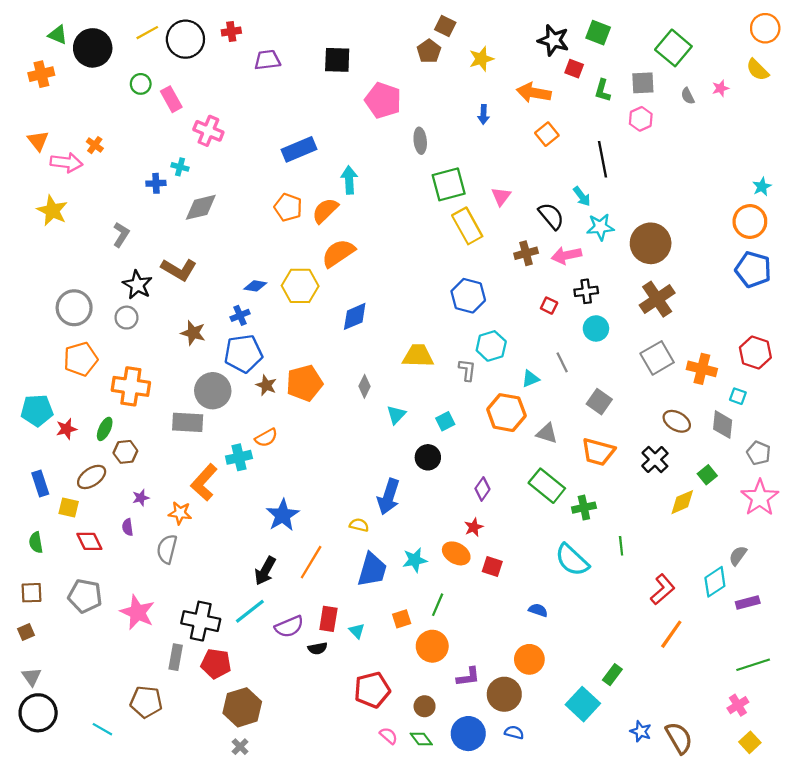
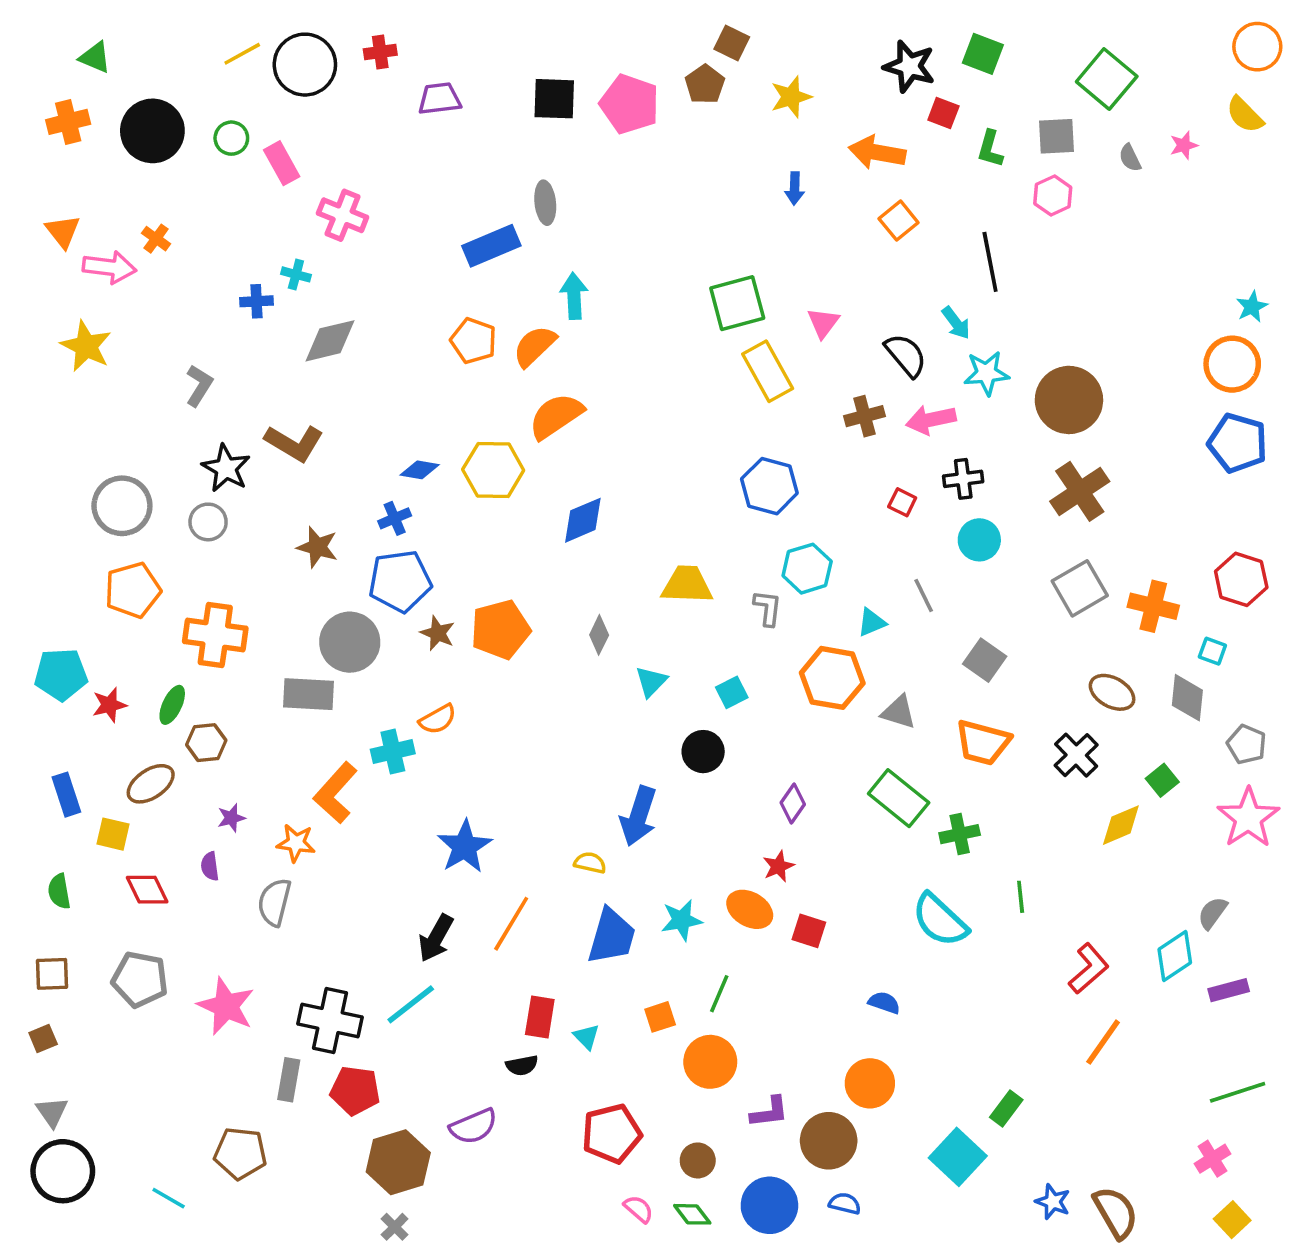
black circle: (93, 48) -> (152, 131), moved
pink pentagon: (383, 100) -> (630, 104), moved
gray ellipse: (420, 141) -> (545, 203), moved
purple semicircle: (289, 627) -> (474, 1126), moved

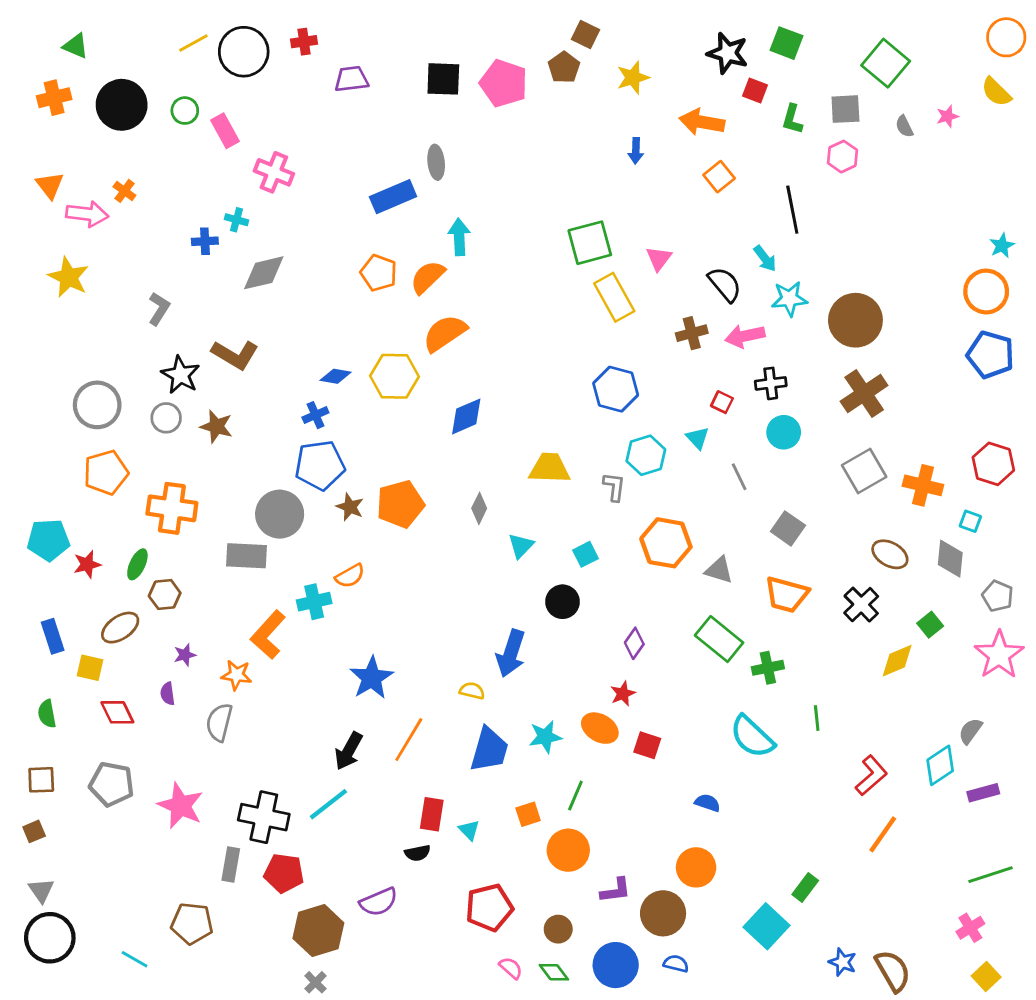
brown star: (317, 547) -> (216, 427), moved
cyan triangle: (872, 622) -> (697, 438), moved, turned -50

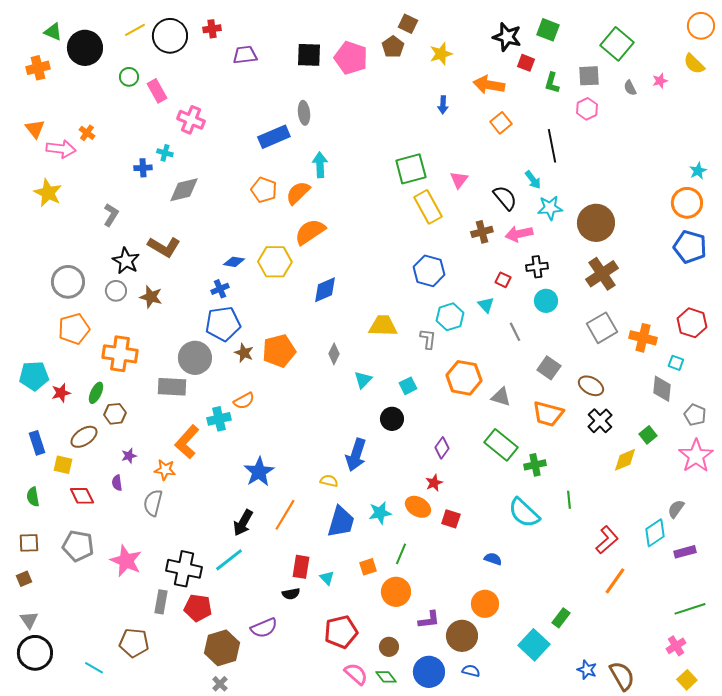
black circle: (122, 105) -> (85, 48), moved
brown ellipse: (890, 554) -> (591, 386), moved
pink semicircle: (511, 968) -> (356, 674), size x1.4

